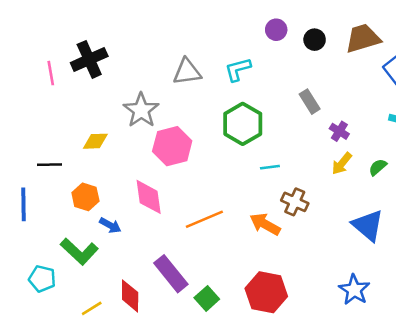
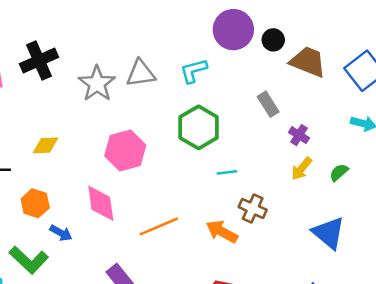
purple circle: (276, 30) -> (233, 30), size x1.8
brown trapezoid: (363, 38) -> (308, 62), moved, turned 39
gray star: (141, 110) -> (97, 84), moved

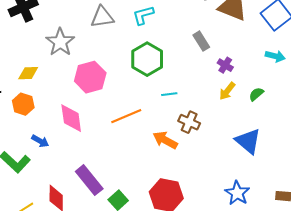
gray star: (97, 84) -> (60, 42), moved
orange hexagon: (35, 203) -> (23, 104), moved
orange line: (159, 226) -> (126, 116), moved

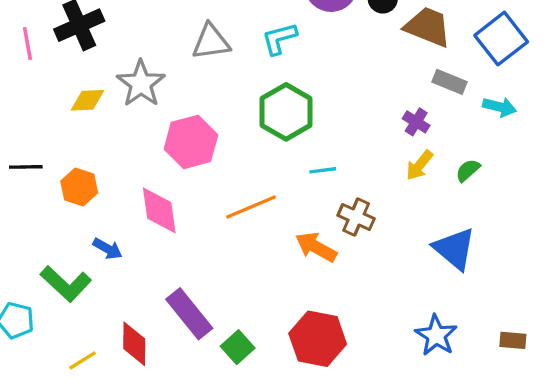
gray rectangle: (201, 41) -> (449, 82), moved, turned -36
yellow diamond: (28, 73) -> (88, 100), moved

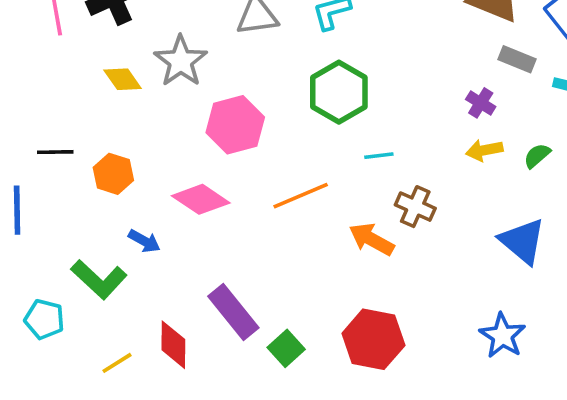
yellow diamond: (88, 100) -> (123, 79), turned 57
yellow arrow: (419, 165) -> (484, 150), turned 40
pink diamond: (159, 210) -> (201, 199), turned -48

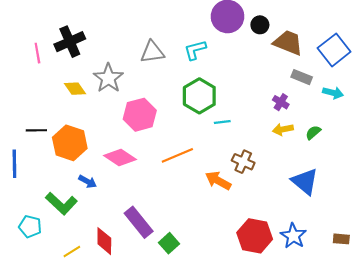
cyan line: (379, 156) -> (222, 122), moved
orange hexagon: (113, 174) -> (70, 143), size x1.5
red hexagon: (373, 339) -> (255, 236), moved

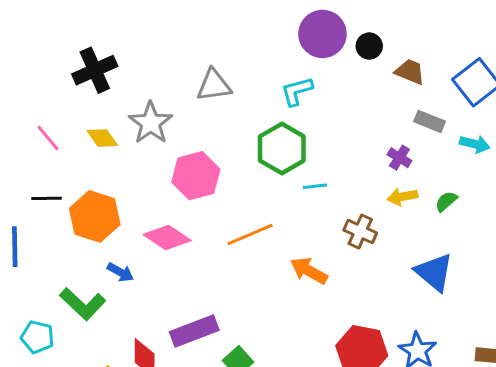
brown trapezoid: (288, 43) -> (410, 72), size x0.7
cyan L-shape: (195, 50) -> (297, 91), moved
pink line: (37, 53) -> (48, 138), moved, turned -30
brown cross: (243, 162) -> (360, 232), moved
purple rectangle: (139, 222) -> (194, 331), turned -72

